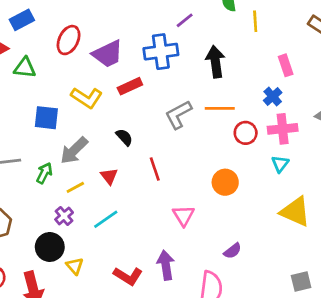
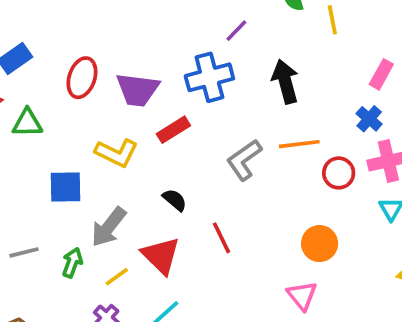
purple trapezoid: (108, 54) -> (138, 90), turned 40
pink rectangle: (286, 65) -> (381, 74), turned 55
red triangle: (109, 176) -> (161, 256), size x1.6
pink triangle: (184, 216) -> (302, 296), moved

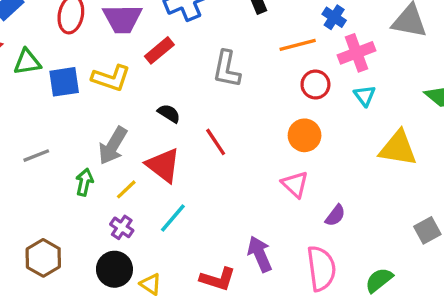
orange line: (299, 144) -> (298, 45), moved
gray L-shape: (244, 160) -> (227, 69), turned -36
red circle: (339, 173) -> (315, 84), moved
blue square: (65, 187) -> (64, 82), moved
gray line: (24, 252) -> (36, 156), moved

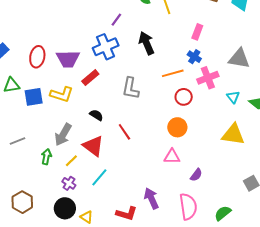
cyan triangle: (365, 96) -> (233, 97), moved
pink triangle: (295, 184) -> (172, 157), turned -42

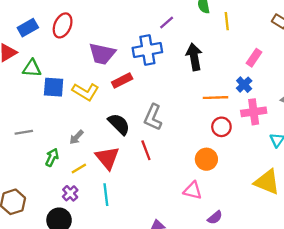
red ellipse: (37, 57) -> (63, 25), moved
gray L-shape: (131, 88) -> (153, 117), moved
black semicircle: (96, 115) -> (119, 124), size x1.5
gray arrow: (63, 135) -> (76, 137), size x0.6
cyan line: (99, 177) -> (106, 195), turned -60

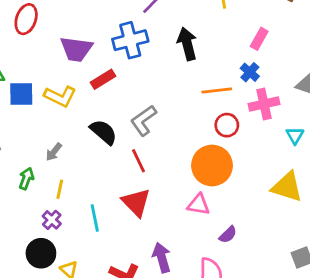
gray L-shape: (153, 117) -> (144, 120), turned 35
red triangle: (107, 158) -> (136, 202), moved
orange circle: (206, 159) -> (212, 165), size x1.5
yellow line: (79, 169) -> (60, 189), turned -42

